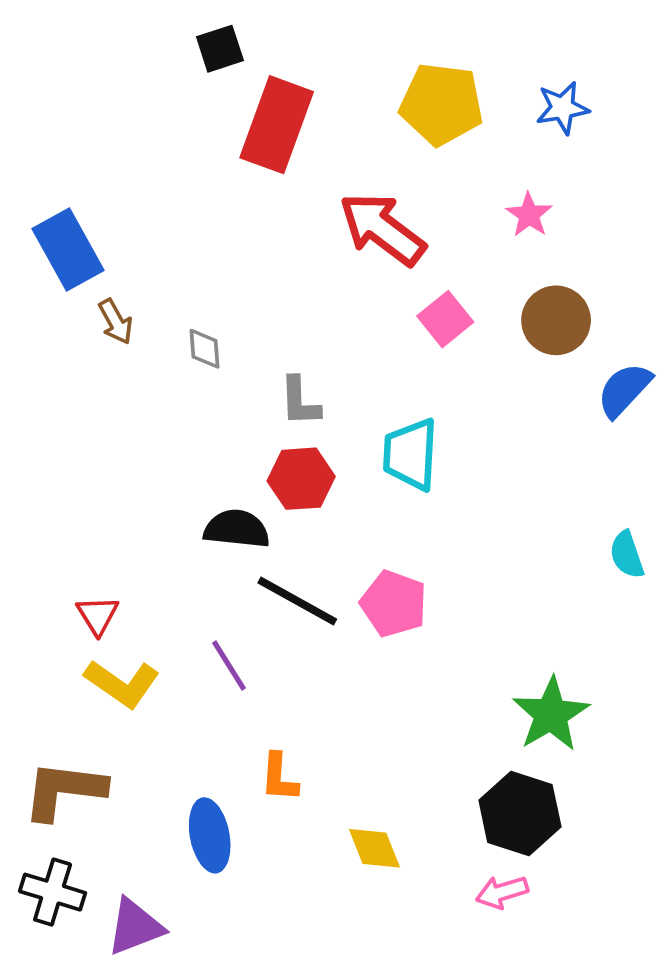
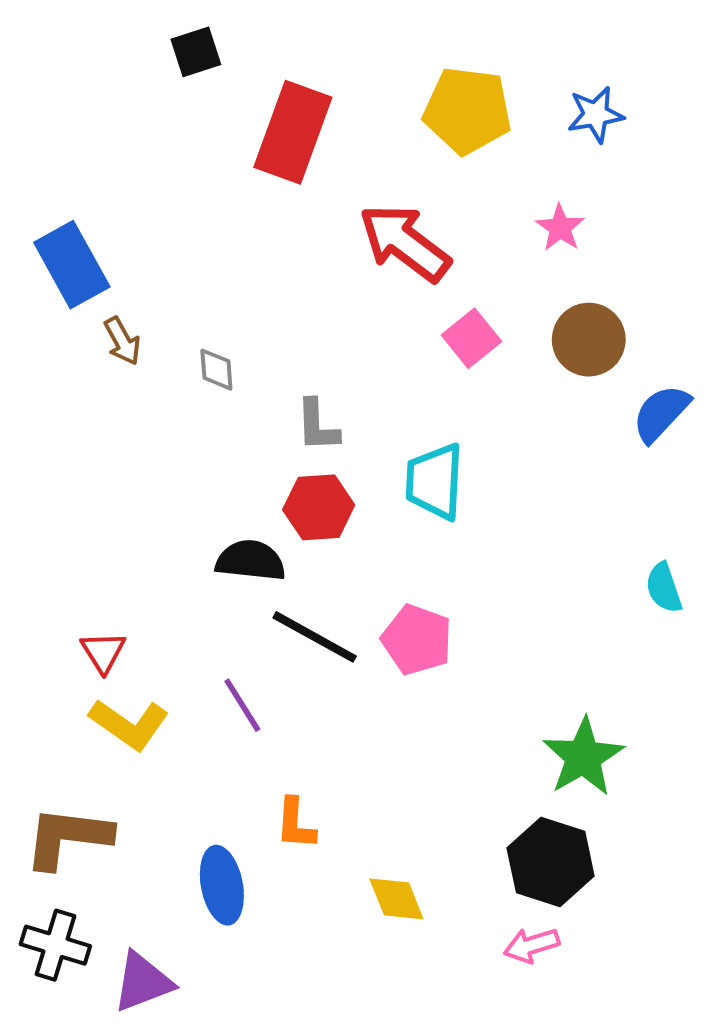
black square: (220, 49) -> (196, 52), moved

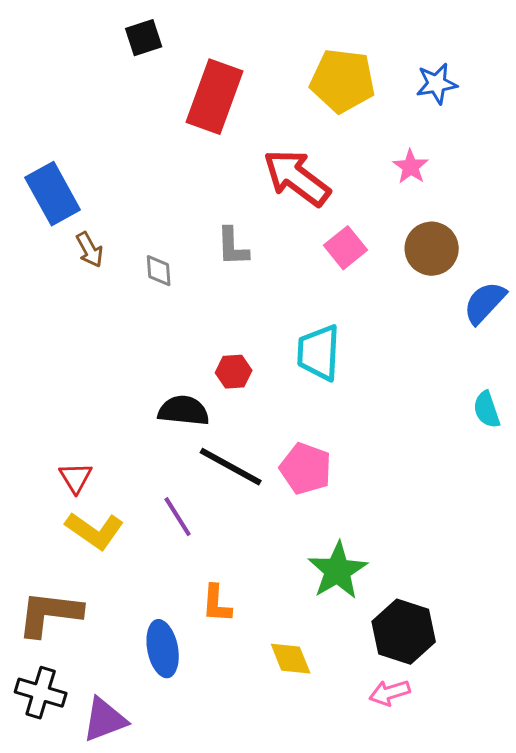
gray L-shape: (317, 426) -> (233, 247), moved
red hexagon: (319, 507) -> (234, 372), size x0.7
cyan semicircle: (664, 588) -> (487, 410), moved
green star: (583, 757) -> (338, 571), moved

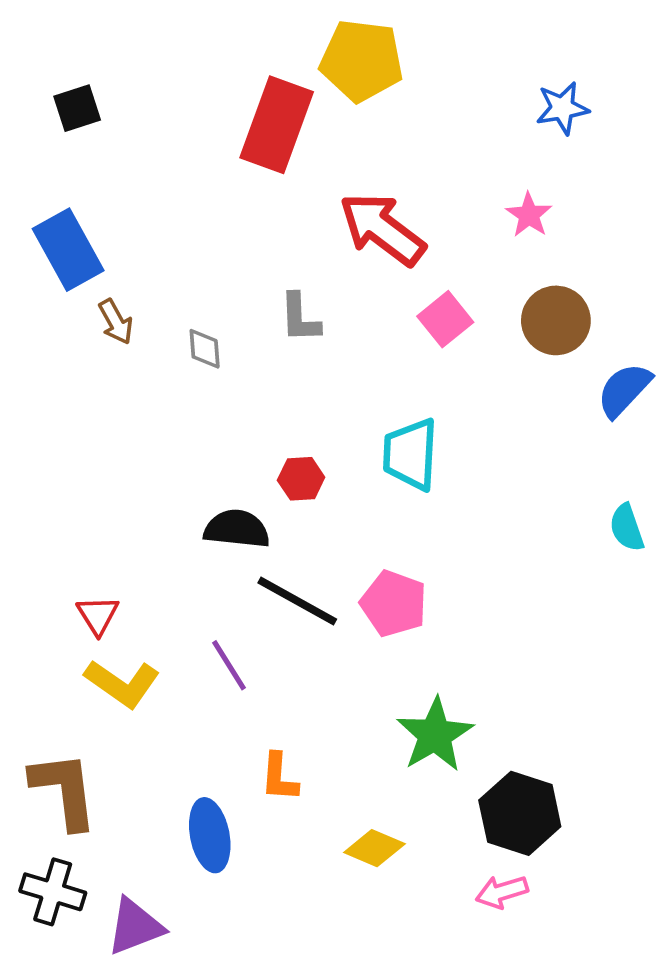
black square: (144, 38) -> (77, 108), moved
yellow pentagon: (343, 81) -> (362, 60), moved
brown L-shape: (50, 614) -> (64, 790), turned 76
yellow diamond: (291, 659) -> (374, 848), turned -45

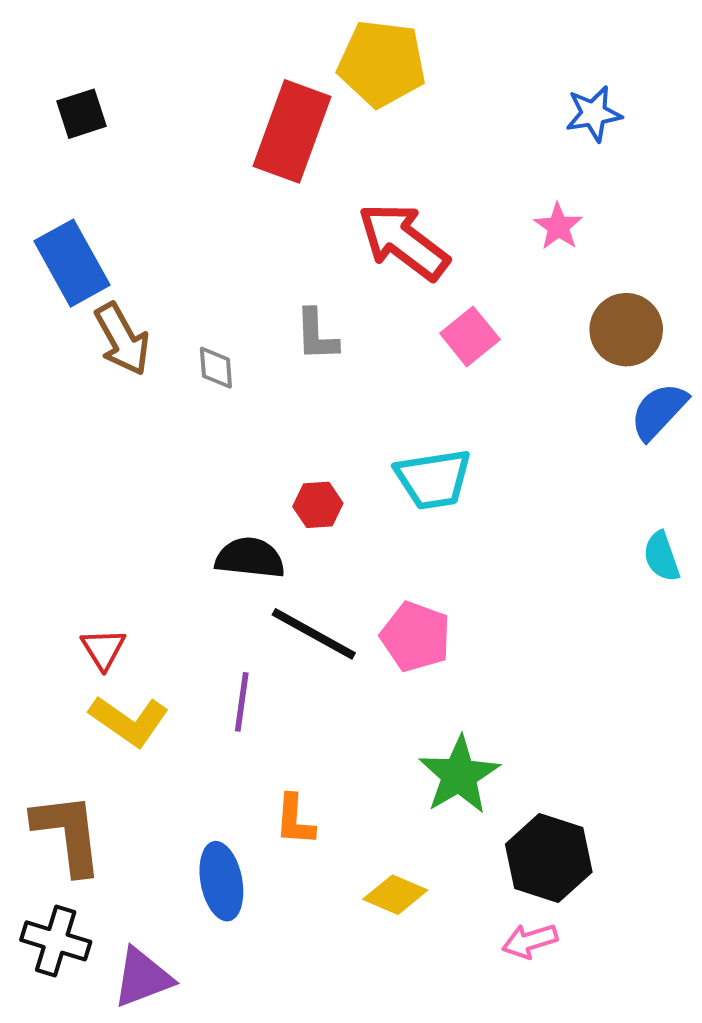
brown circle: (556, 320) -> (626, 330), moved
brown arrow: (116, 322) -> (122, 339), size x1.5
cyan trapezoid: (410, 454) -> (433, 479), turned -102
purple line: (229, 665) -> (242, 702), turned 40

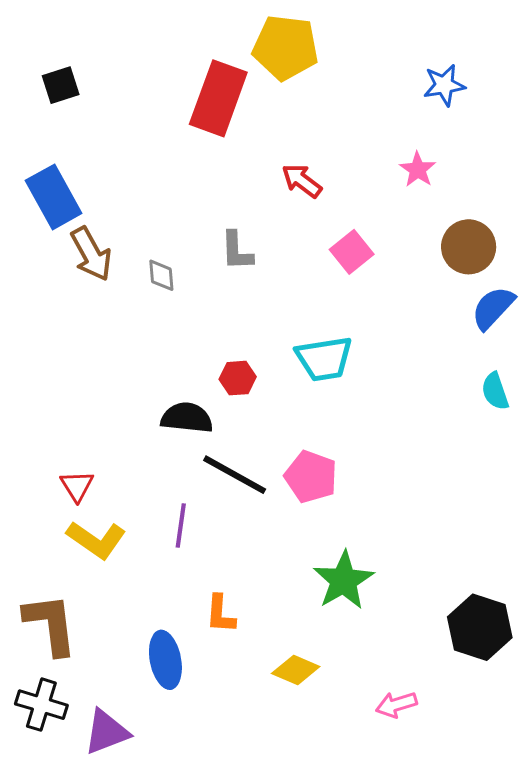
red arrow: (403, 241) -> (302, 181), size x0.6
cyan semicircle: (661, 557) -> (495, 391), moved
black hexagon: (549, 858) -> (480, 627), moved

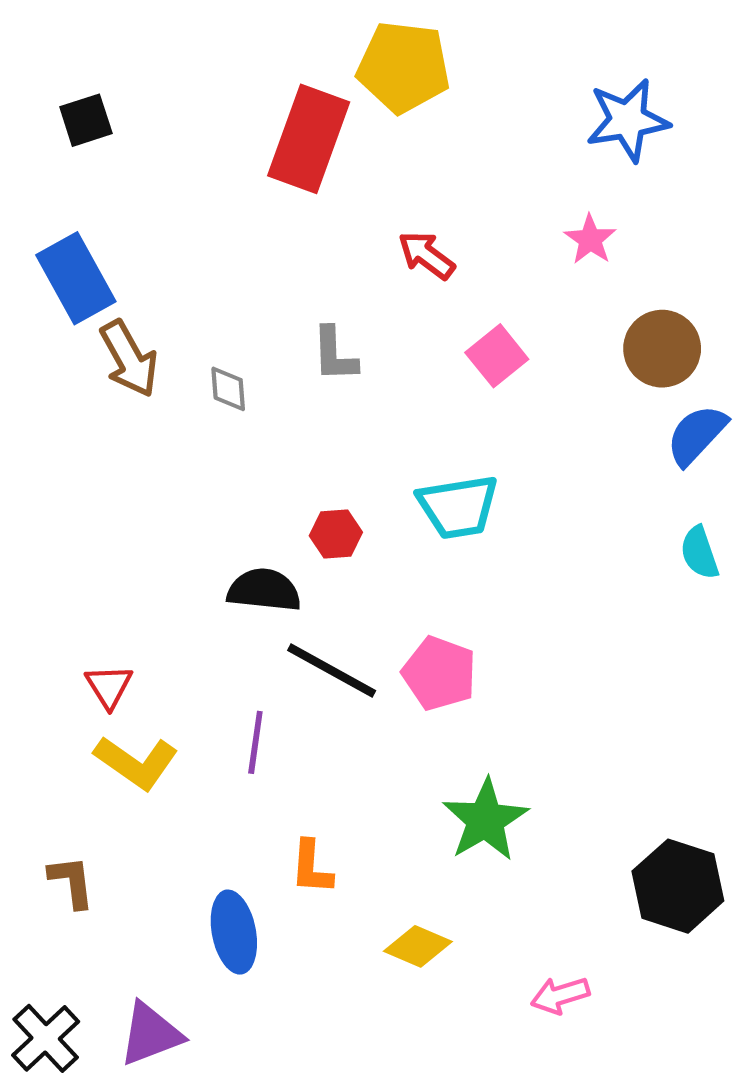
blue star: (444, 85) -> (628, 120), size x1.4
brown L-shape: (51, 624) -> (72, 882), size x0.6
black cross: (41, 705) -> (46, 1038), moved, turned 30

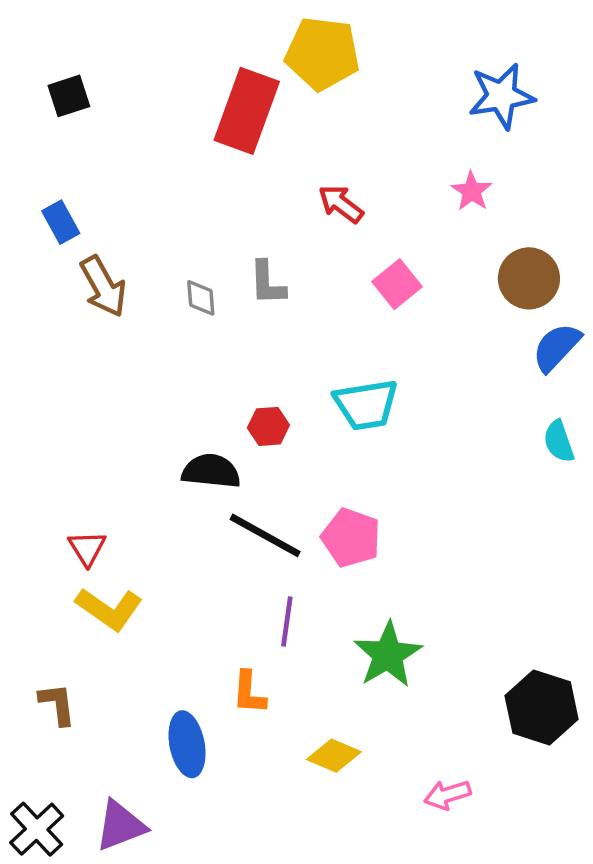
blue rectangle: (76, 278) -> (61, 222), size x0.6
gray diamond: (228, 389) -> (201, 298), moved
purple line: (255, 742) -> (287, 621), moved

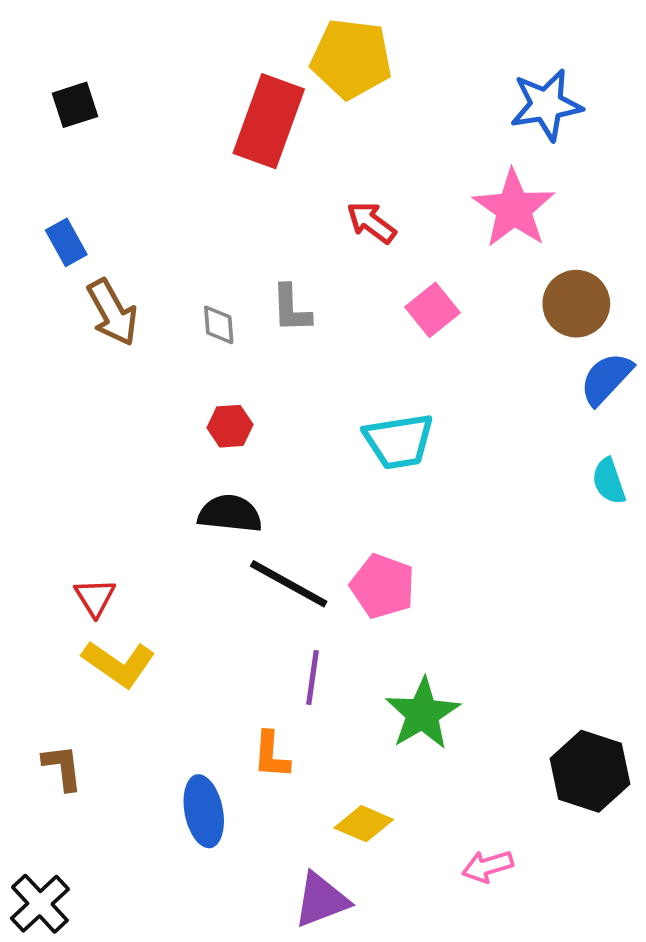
pink star: (472, 191) -> (514, 209), size x1.8
red hexagon: (268, 426) -> (230, 426), moved
purple triangle: (120, 826) -> (321, 900), moved

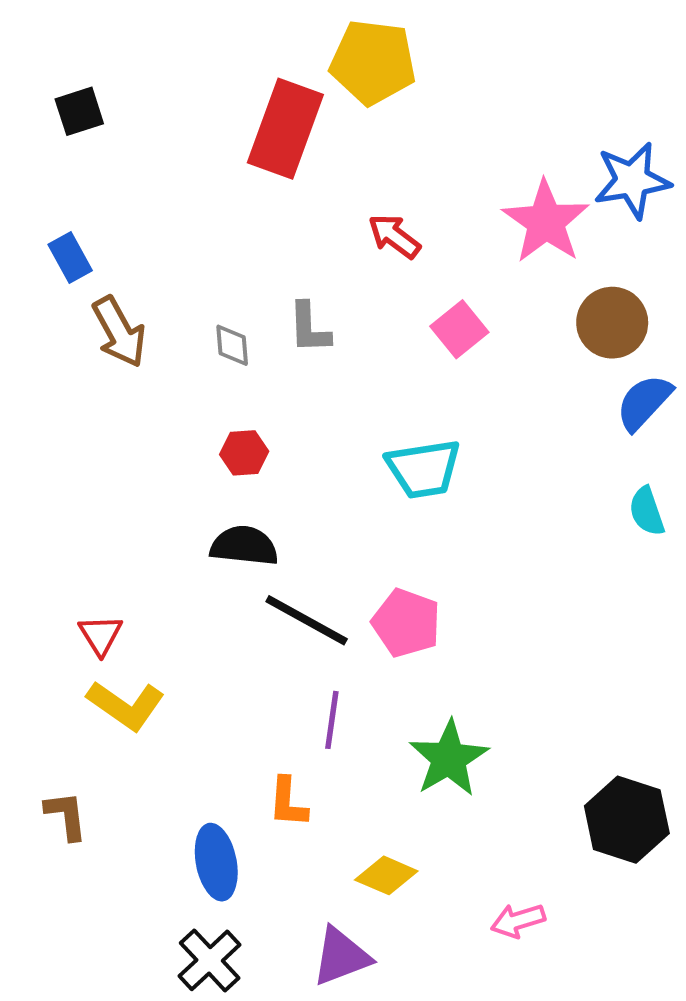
blue star: (546, 105) -> (632, 180), moved
black cross: (40, 904) -> (210, 960), moved

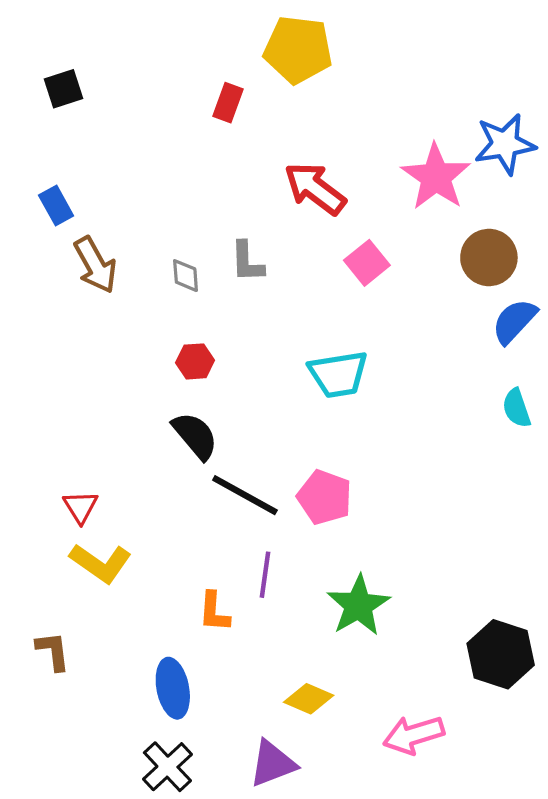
red rectangle: (285, 129) -> (228, 103), size x0.5
red arrow: (394, 236) -> (315, 189), size x1.5
black semicircle: (244, 546) -> (195, 436), turned 44
orange L-shape: (288, 802) -> (214, 612), moved
pink arrow: (518, 921) -> (414, 735), size x1.4

